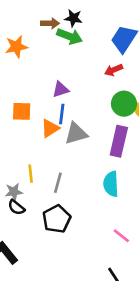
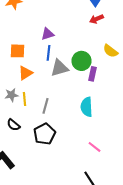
red arrow: (114, 70) -> (96, 19), moved
green circle: (124, 104) -> (82, 61), moved
orange triangle: (50, 128) -> (26, 73), moved
purple rectangle: (119, 141) -> (92, 74), size x0.6
gray star: (14, 192) -> (12, 95), moved

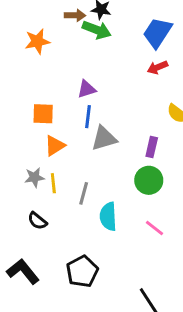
green circle: (82, 61) -> (149, 180), moved
cyan semicircle: (86, 107) -> (108, 216), moved
black pentagon: (44, 134) -> (82, 271), moved
pink line: (94, 147) -> (155, 228), moved

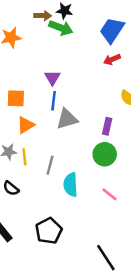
purple triangle: (87, 89) -> (52, 78), turned -42

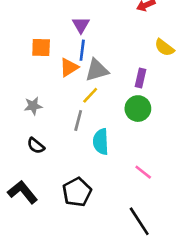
orange triangle: (26, 125) -> (69, 67), moved
yellow line: (24, 157) -> (90, 95), moved, turned 49
pink line: (110, 194) -> (143, 172), moved

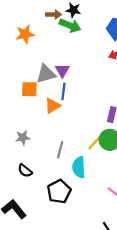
gray triangle: (97, 70) -> (46, 74), moved
yellow line: (90, 95) -> (94, 143), moved
black pentagon: (77, 192) -> (59, 192), moved

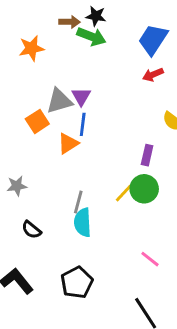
orange square: (29, 89) -> (37, 121), turned -35
gray star: (23, 138) -> (17, 186), moved
cyan semicircle: (79, 167) -> (83, 222), moved
black pentagon: (59, 192) -> (77, 282), moved

